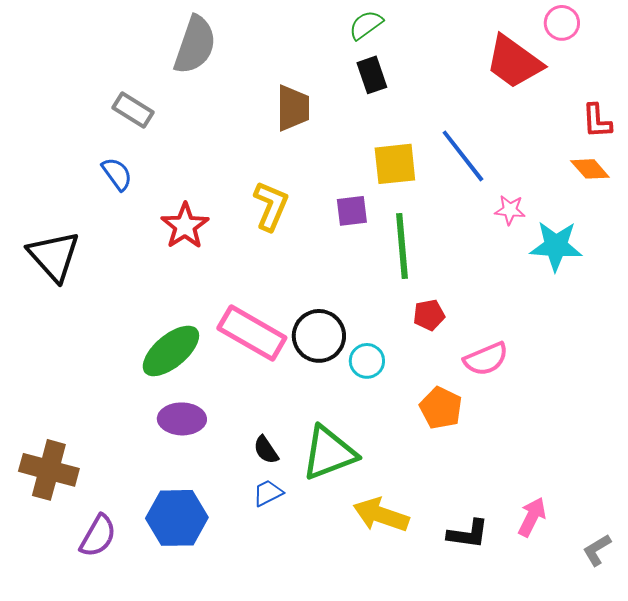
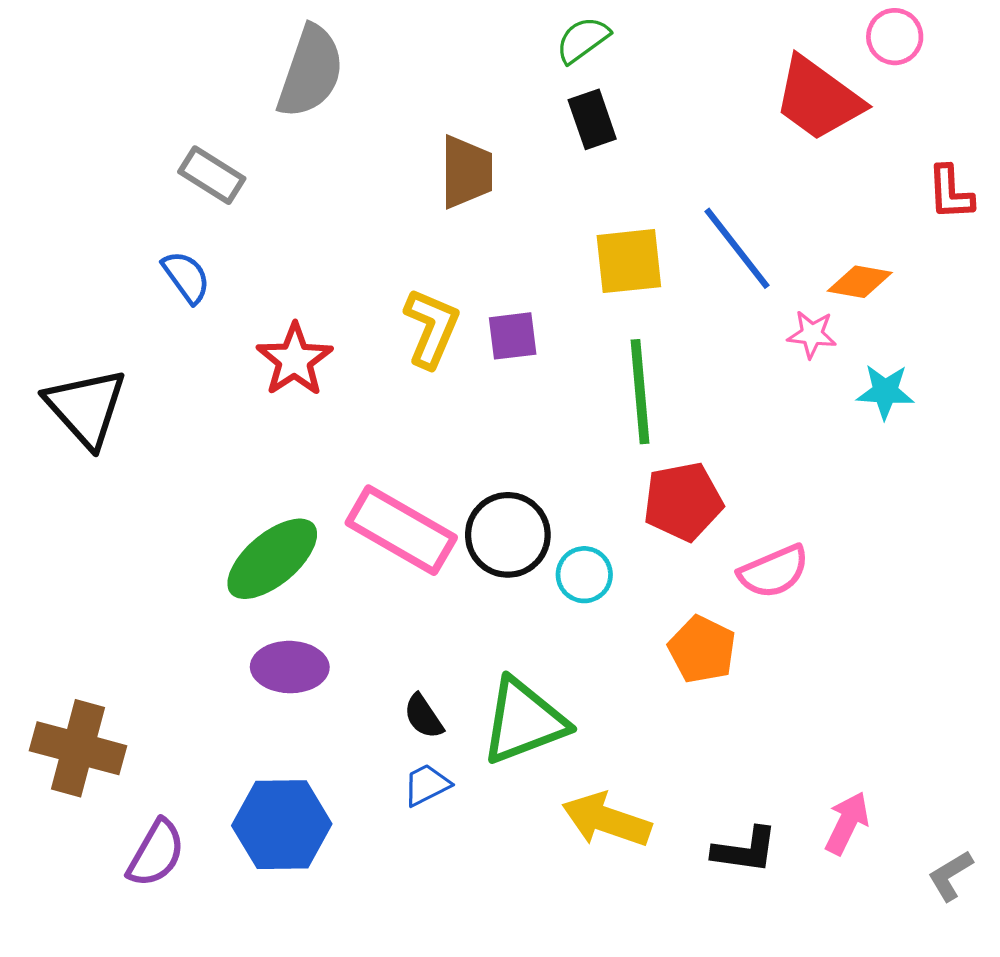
orange diamond: (590, 169) -> (860, 282), moved, turned -39
purple square: (352, 211) -> (513, 336), moved
cyan star: (556, 246) -> (885, 392), size x0.7
red pentagon: (429, 315) -> (683, 501), size x1.6

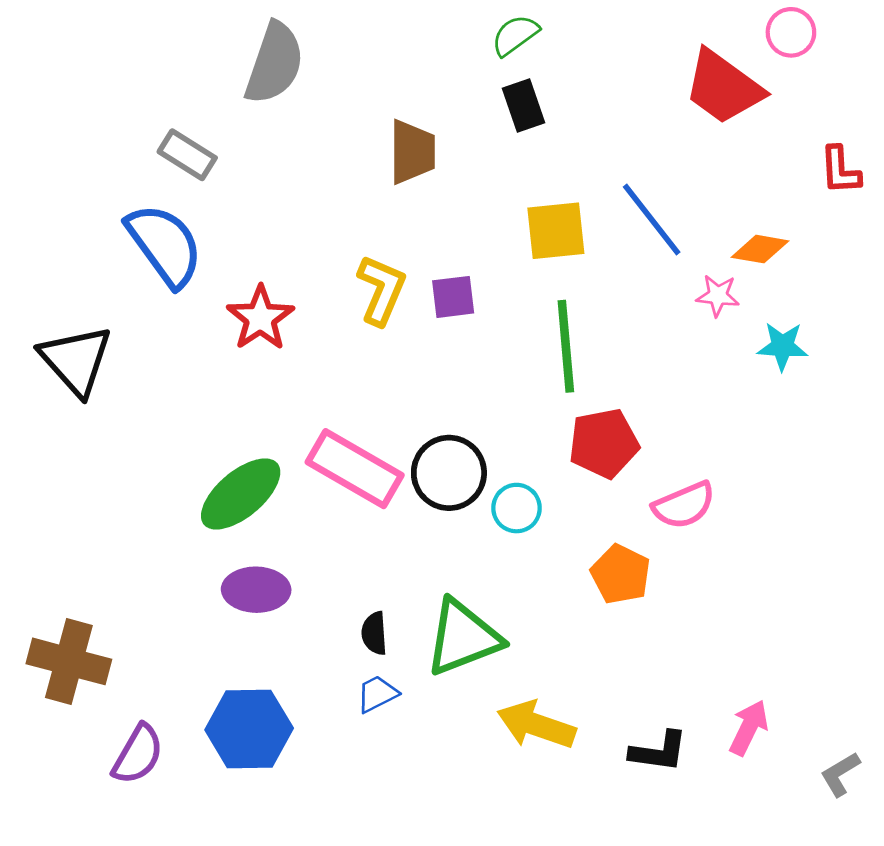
blue semicircle: (186, 277) -> (165, 245), size x1.8
black semicircle: (423, 716) -> (374, 633), turned 30

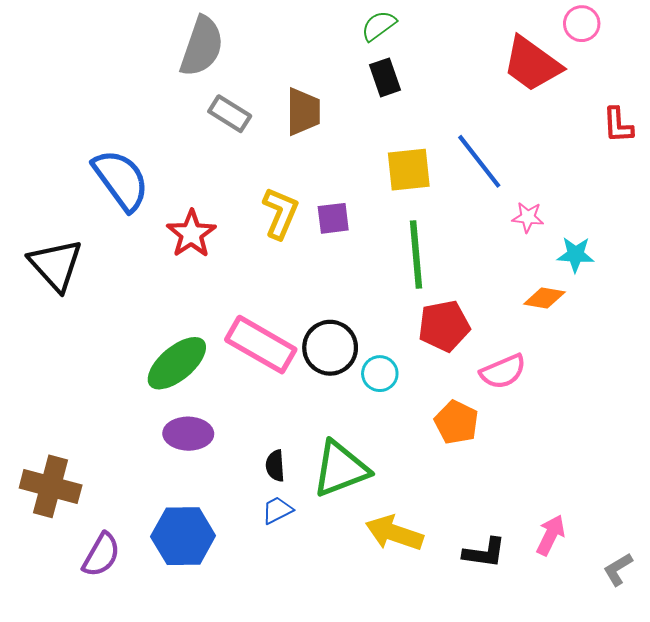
gray rectangle: (187, 155) -> (230, 114), moved
orange diamond: (760, 249) -> (544, 298), moved

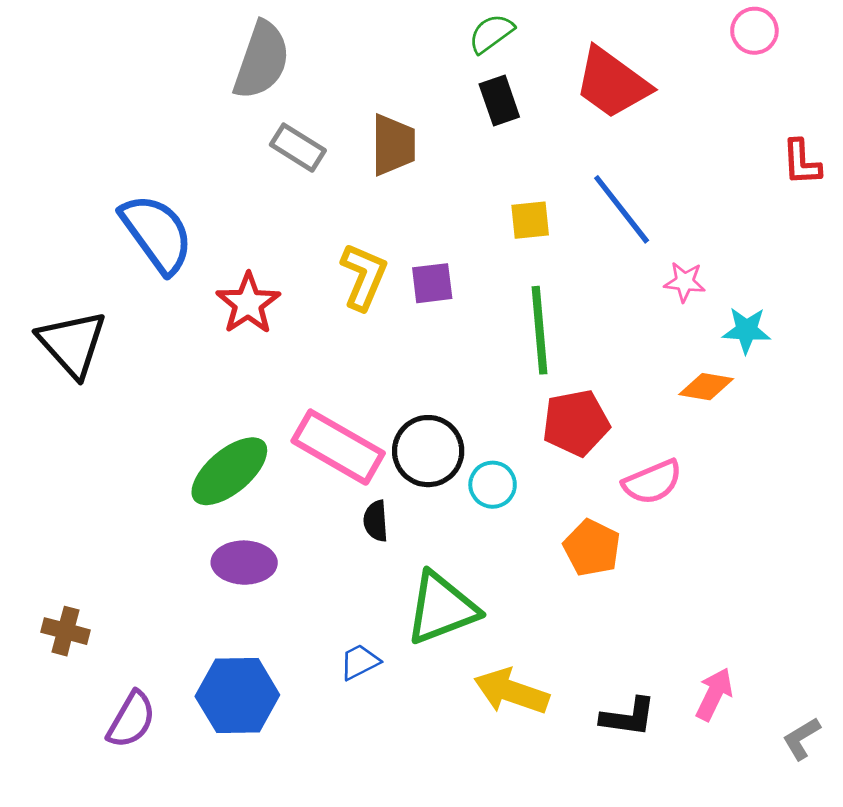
red trapezoid: (532, 64) -> (612, 83), moved
yellow square: (409, 170) -> (530, 220), size x0.7
black semicircle: (275, 466) -> (376, 521), moved
brown cross: (51, 486) -> (66, 631), size x0.6

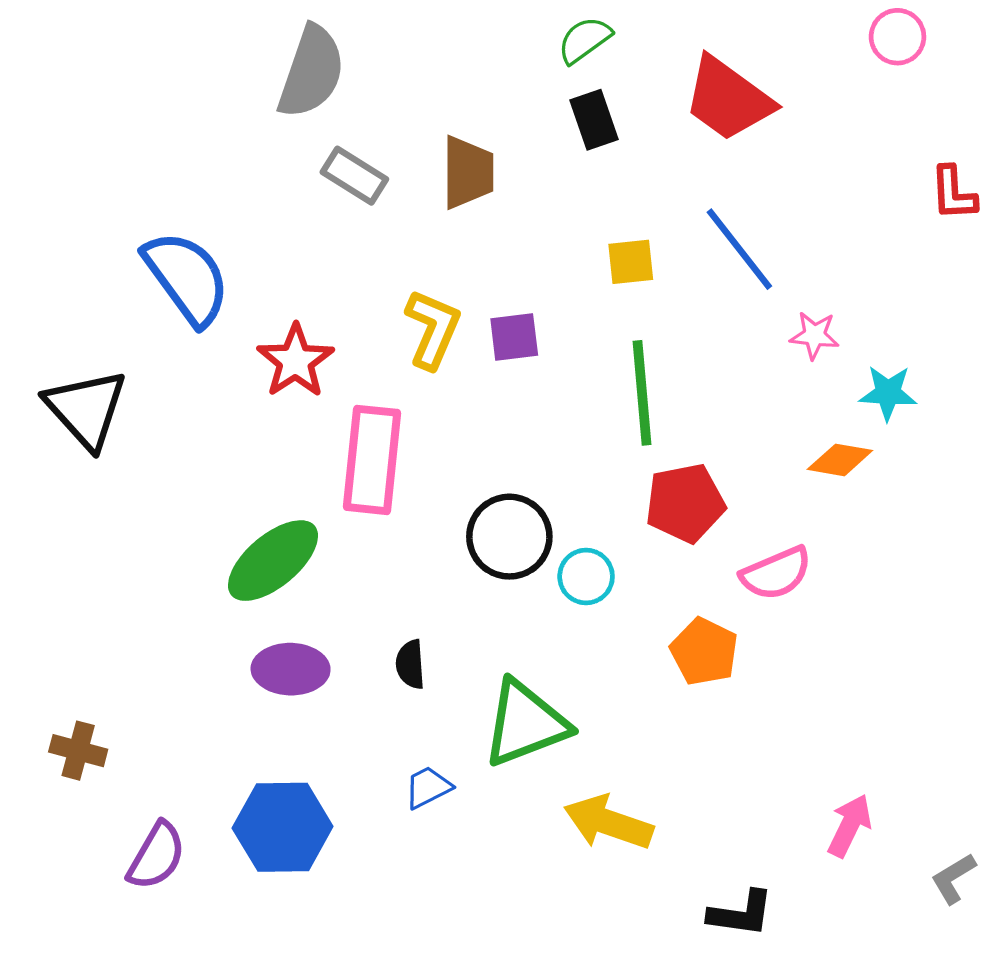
pink rectangle: (338, 447) -> (372, 460), moved, turned 66
black semicircle: (376, 521) -> (410, 664), moved
black L-shape: (628, 717) -> (741, 914), moved

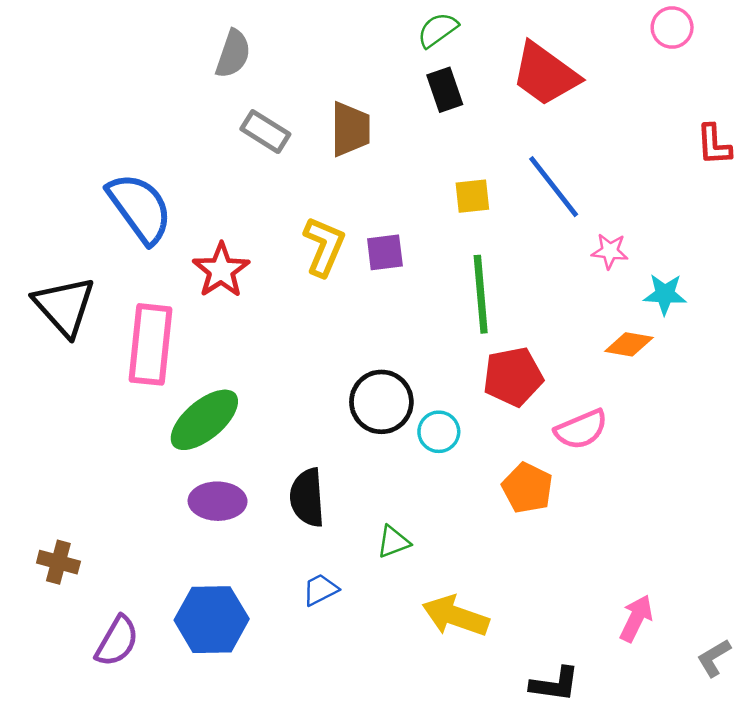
gray semicircle: (311, 72) -> (233, 54), size x0.7
pink rectangle: (372, 460) -> (151, 344), moved
black semicircle: (410, 664) -> (307, 498), size x1.6
green triangle: (525, 723) -> (393, 542), size x0.5

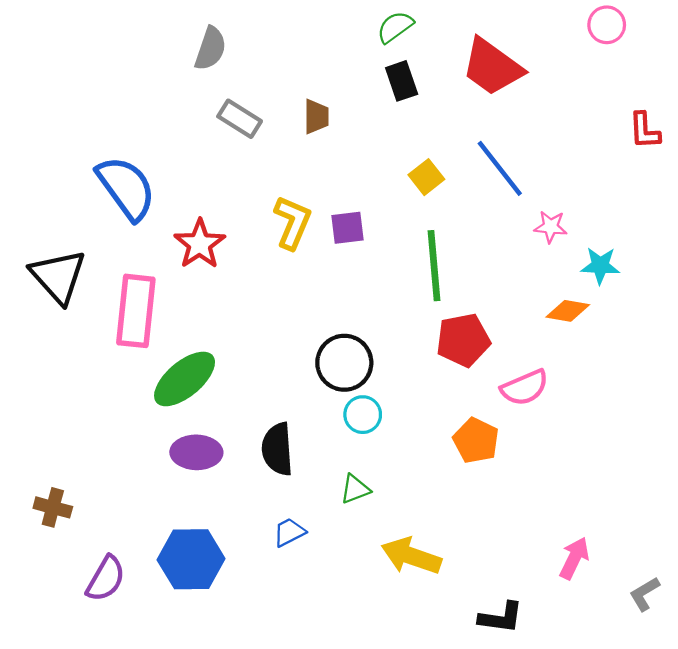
brown trapezoid: (350, 129) -> (316, 117), size x0.7
yellow square: (472, 196) -> (426, 177), turned -32
cyan circle: (439, 432) -> (363, 415), moved

